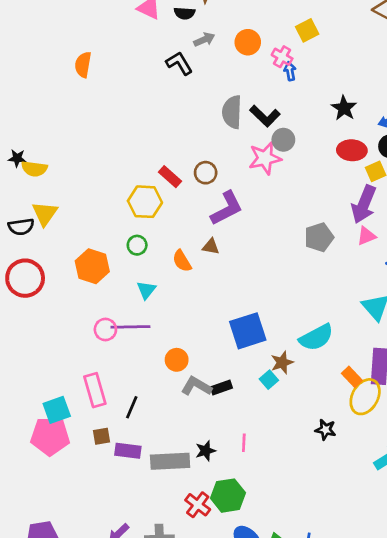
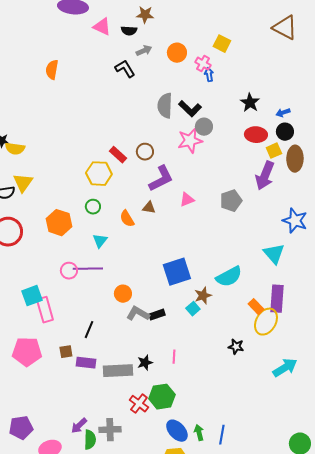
yellow square: (307, 30) -> (222, 44), turned -36
pink triangle: (366, 236) -> (187, 200), moved
pink rectangle: (95, 390) -> (45, 310), moved
cyan square: (57, 410) -> (32, 296), moved

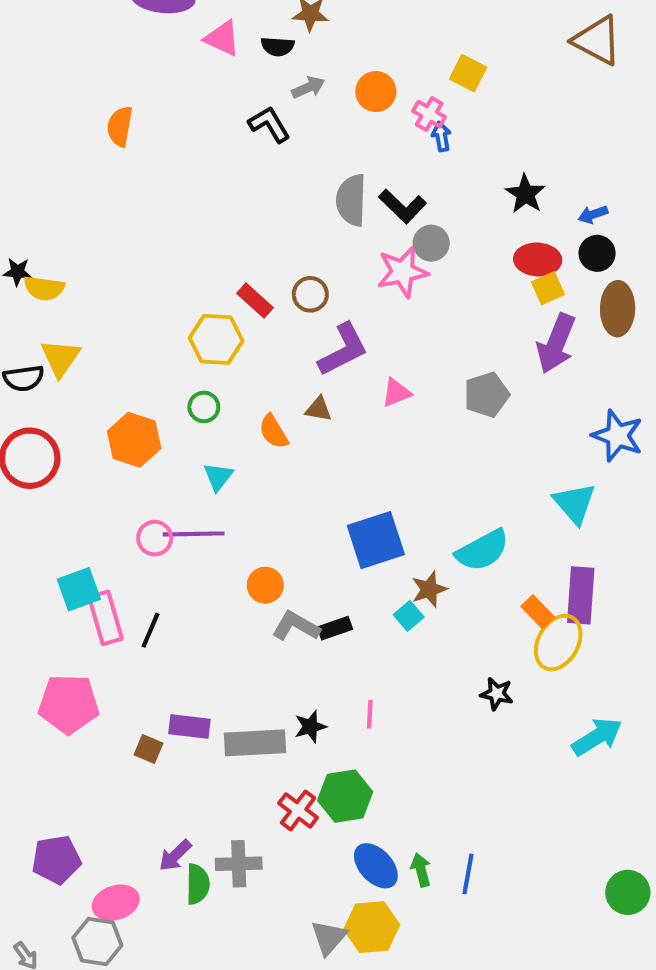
yellow square: (274, 151) -> (548, 288), moved
black line: (89, 330) -> (151, 630), moved
brown square: (66, 352) -> (149, 749), moved, turned 32

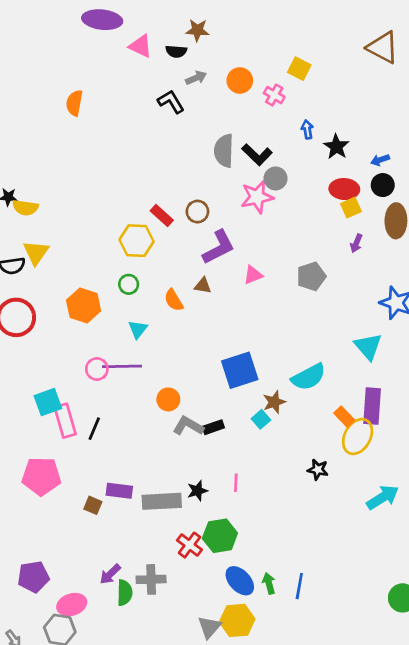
blue arrow: (441, 137) -> (307, 129), moved
purple arrow: (556, 343) -> (356, 243), size x0.5

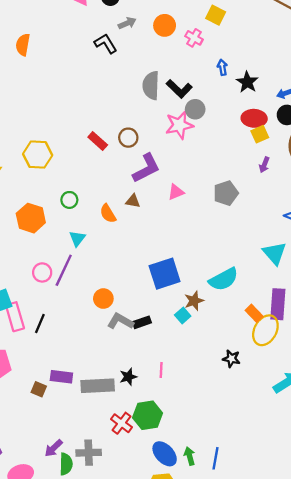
yellow hexagon: (137, 241) -> (38, 155), moved
purple line: (122, 366) -> (64, 270), turned -64

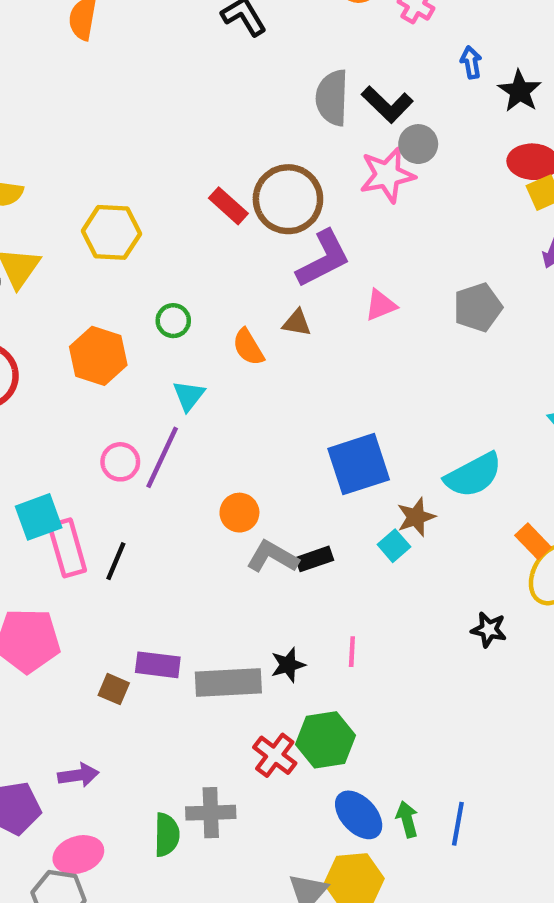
brown circle: (128, 138) -> (288, 199), size x1.8
purple arrow: (53, 448) -> (78, 775), moved, turned -144

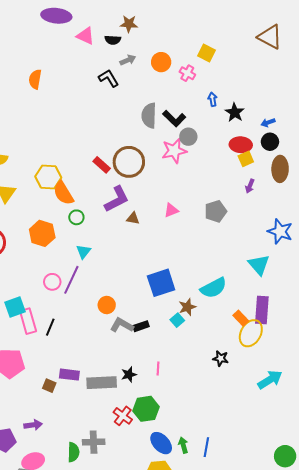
purple L-shape: (323, 259) -> (117, 199), moved
orange semicircle: (248, 347) -> (63, 193), moved, size x1.4

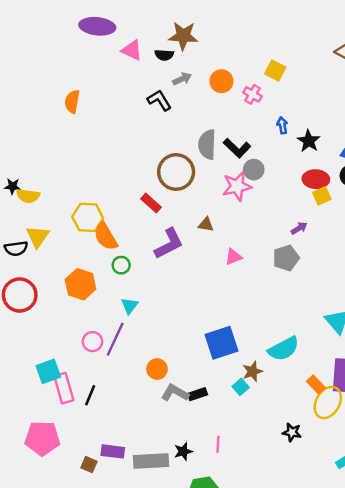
brown star: (129, 24) -> (183, 36), size x1.4
brown circle: (129, 162) -> (176, 172), moved
purple arrow: (250, 186) -> (299, 228), moved, turned -144
brown triangle: (133, 218) -> (206, 225), moved

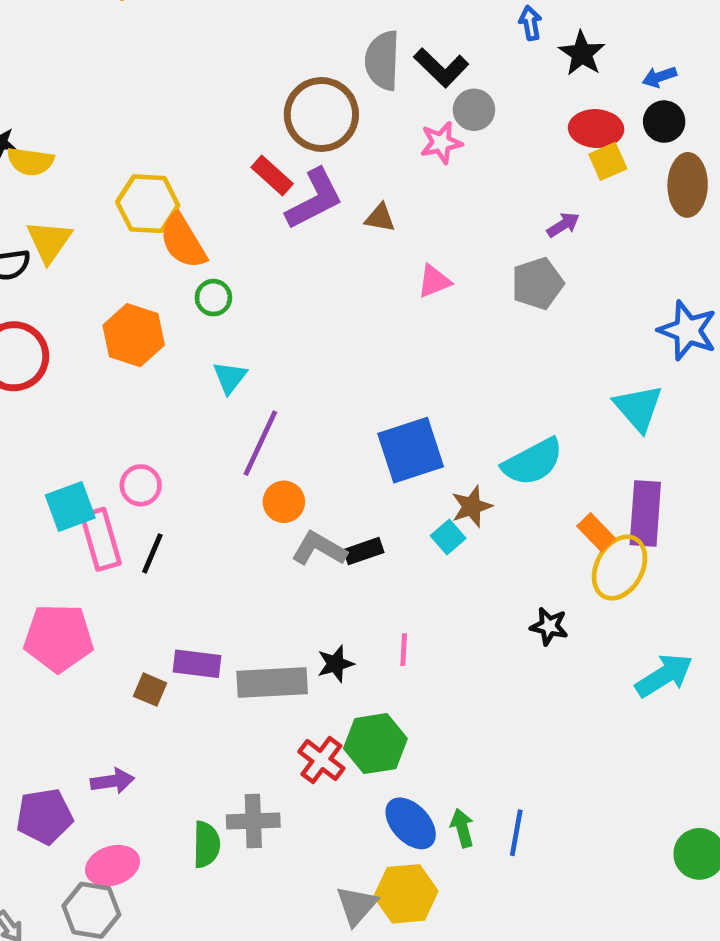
pink star: (237, 186) -> (441, 143), size x0.7
purple L-shape: (169, 244) -> (314, 199), moved
purple line: (115, 339) -> (260, 443), moved
pink circle: (92, 342) -> (141, 485), moved

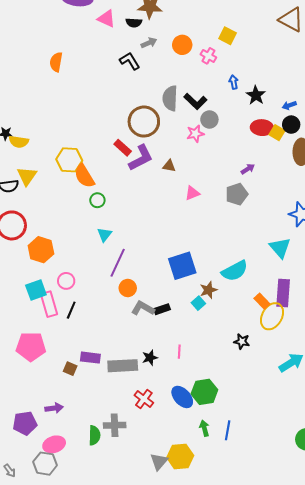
yellow square: (608, 161) -> (277, 133), moved, turned -35
orange hexagon: (134, 335) -> (41, 250), moved
green hexagon: (375, 744) -> (204, 392), moved
blue ellipse: (411, 823) -> (182, 397), moved

